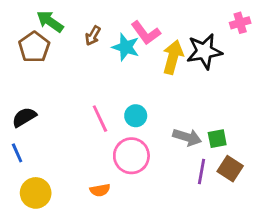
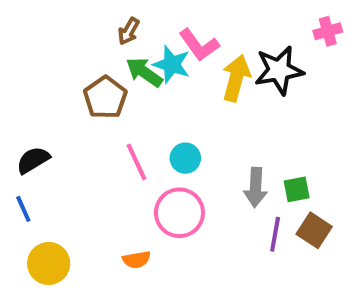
green arrow: (50, 21) -> (144, 72), moved
brown arrow: (93, 36) -> (129, 31), moved
brown pentagon: (34, 47) -> (105, 98), moved
gray arrow: (187, 137) -> (256, 187), turned 76

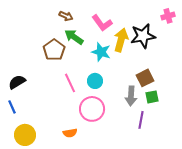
brown arrow: (129, 31) -> (66, 16), turned -96
cyan star: (172, 64) -> (101, 52), moved
brown square: (314, 230) -> (145, 78), moved, turned 30

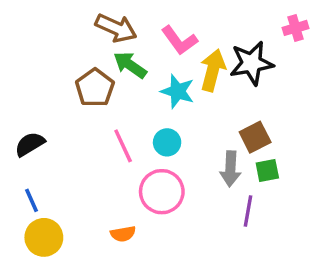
brown arrow: (66, 16) -> (116, 28), size x1.6
blue line: (12, 107) -> (32, 200), moved

